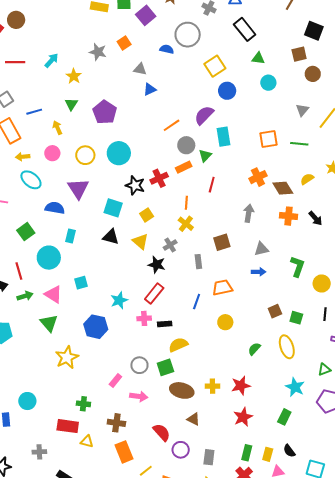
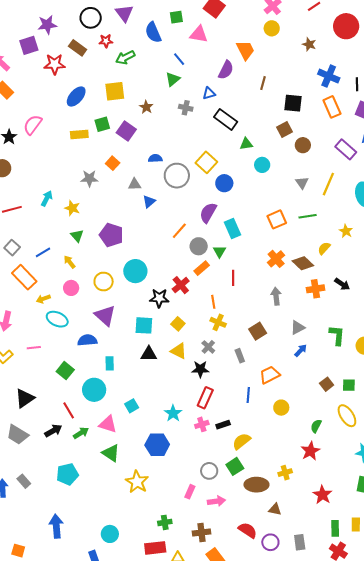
gray circle: (188, 35) -> (177, 176), moved
blue arrow: (259, 272) -> (301, 350), turned -32
red star: (241, 386) -> (310, 451), moved

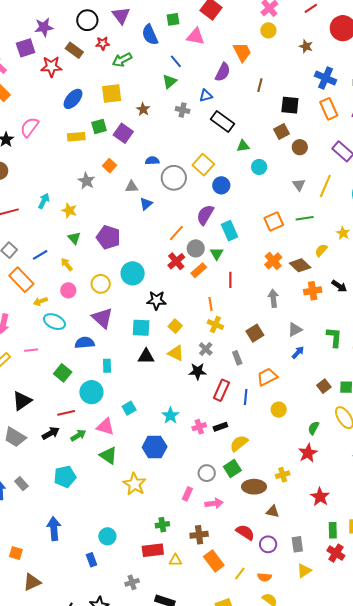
gray star: (89, 178) -> (86, 181), turned 30
red cross: (181, 285) -> (176, 261), moved
red rectangle: (205, 398) -> (221, 390), moved
red line: (69, 410) -> (66, 413), turned -72

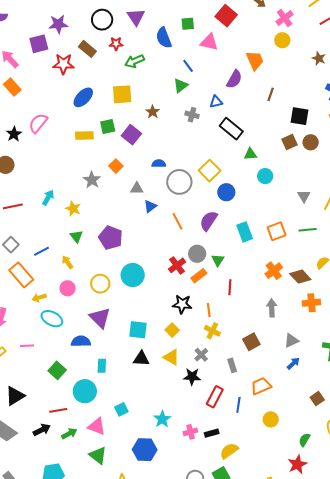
brown circle: (300, 147) -> (311, 142), moved
cyan rectangle: (230, 231) -> (245, 232), moved
orange line: (176, 233) -> (177, 221), moved, turned -72
black star: (156, 300) -> (182, 304), moved

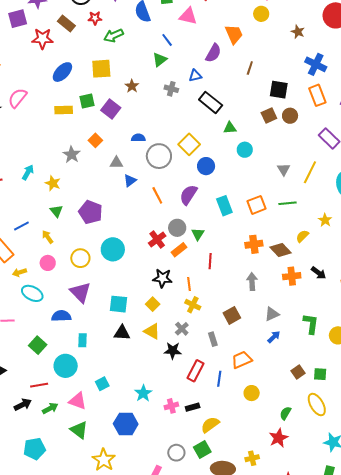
orange cross: (274, 271) -> (254, 244), turned 30

